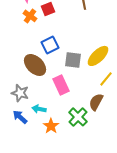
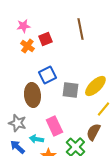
brown ellipse: (35, 65) -> (32, 95), turned 40
pink rectangle: (61, 85) -> (54, 126), moved

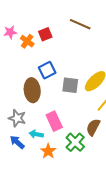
pink star: (23, 26) -> (10, 32), moved
brown line: (80, 29) -> (80, 24), turned -55

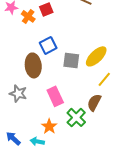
cyan arrow: (36, 134) -> (37, 141), moved
blue arrow: (17, 142) -> (13, 138), moved

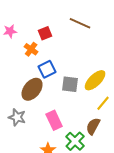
orange cross: (28, 16) -> (31, 49), moved
brown ellipse: (33, 65) -> (32, 89), turned 45

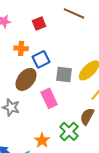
orange cross: (31, 49) -> (21, 48), moved, turned -32
pink rectangle: (54, 120) -> (49, 98), moved

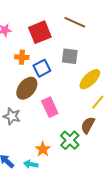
red square: (39, 23) -> (40, 32), size x1.6
gray square: (64, 74) -> (70, 56), moved

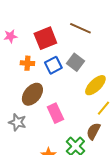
gray square: (70, 56) -> (75, 62), turned 30
blue square: (42, 68) -> (53, 65), moved

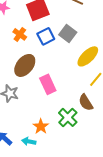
orange cross: (27, 63) -> (20, 34), turned 32
brown semicircle: (93, 131) -> (86, 102), turned -60

